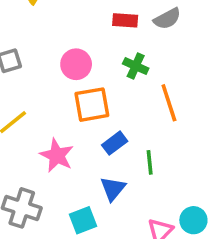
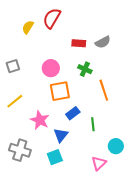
blue triangle: (113, 189) -> (61, 135), moved
cyan circle: (193, 220) -> (116, 146), moved

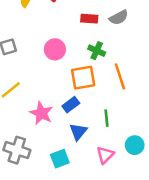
orange square: (60, 91) -> (83, 78), moved
blue rectangle: (73, 113) -> (71, 105), moved
blue triangle: (61, 135) -> (78, 132), moved
pink triangle: (99, 163) -> (105, 155), moved

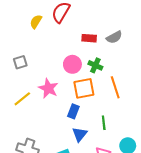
pink circle: (55, 49) -> (72, 64), moved
blue rectangle: (71, 105) -> (73, 111), turned -32
pink star: (41, 113) -> (48, 88), moved

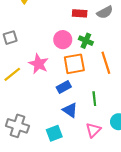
blue rectangle: (73, 111) -> (64, 87), turned 40
blue triangle: (80, 134) -> (70, 110), turned -35

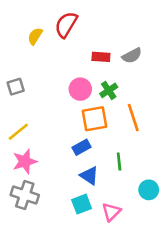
green cross: (86, 41) -> (109, 90), turned 32
pink star: (39, 64) -> (25, 161), moved, turned 30
pink triangle: (93, 130) -> (111, 212), moved
cyan square: (54, 133) -> (82, 204), moved

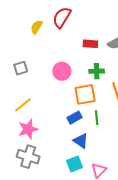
pink circle: (80, 89) -> (62, 71), moved
green cross: (109, 90) -> (97, 71), turned 32
green line: (119, 161) -> (97, 118), moved

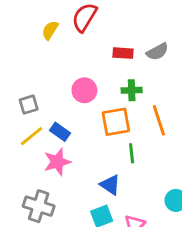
gray square: (21, 68) -> (29, 105), moved
blue rectangle: (74, 118) -> (60, 132), moved, turned 64
pink star: (28, 129) -> (57, 162), moved

